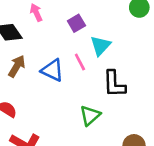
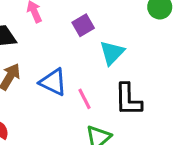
pink line: (80, 62) -> (84, 99), moved

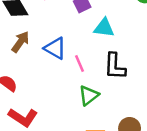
cyan triangle: (112, 53) -> (104, 28), turned 50

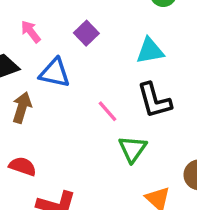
cyan triangle: (104, 28) -> (150, 51), moved
blue triangle: (55, 48) -> (55, 73), moved

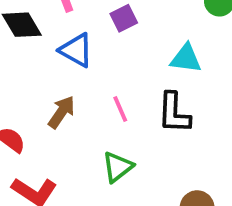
brown arrow: (22, 108) -> (61, 112), moved
green triangle: (133, 149) -> (118, 167), moved

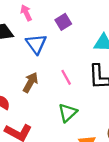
blue triangle: (76, 50) -> (36, 44), turned 30

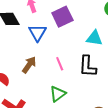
purple square: (63, 22) -> (62, 17), size x1.5

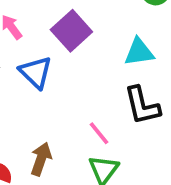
pink line: (60, 64) -> (99, 133), moved
brown arrow: (29, 65) -> (41, 159), moved

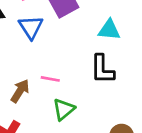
pink line: (99, 133) -> (50, 79), moved, turned -54

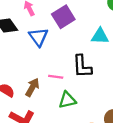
black L-shape: (102, 69) -> (82, 66), moved
green triangle: (64, 109) -> (67, 100), turned 30

